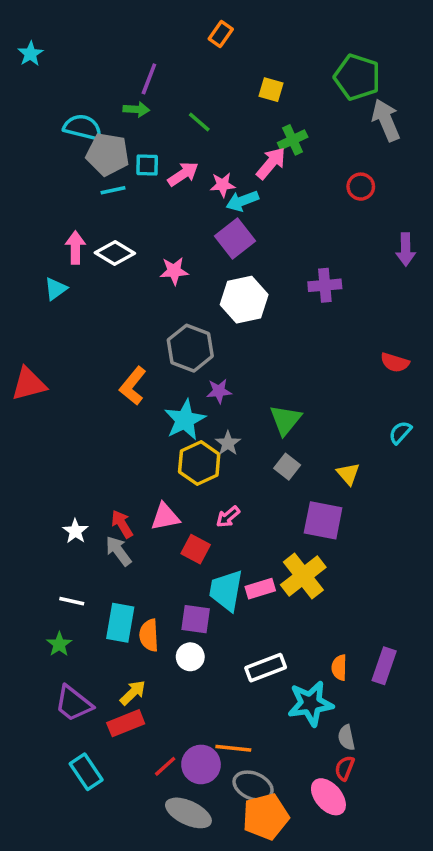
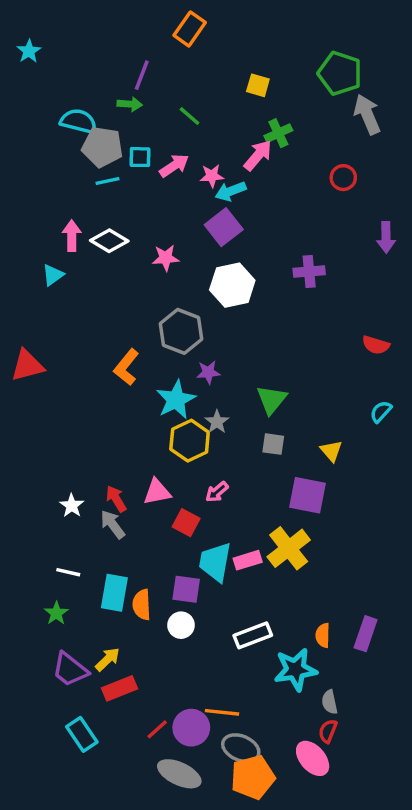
orange rectangle: (221, 34) -> (190, 29), moved, size x1.4
gray square: (287, 467) -> (273, 444), turned -30
yellow arrow: (133, 693) -> (108, 659), moved

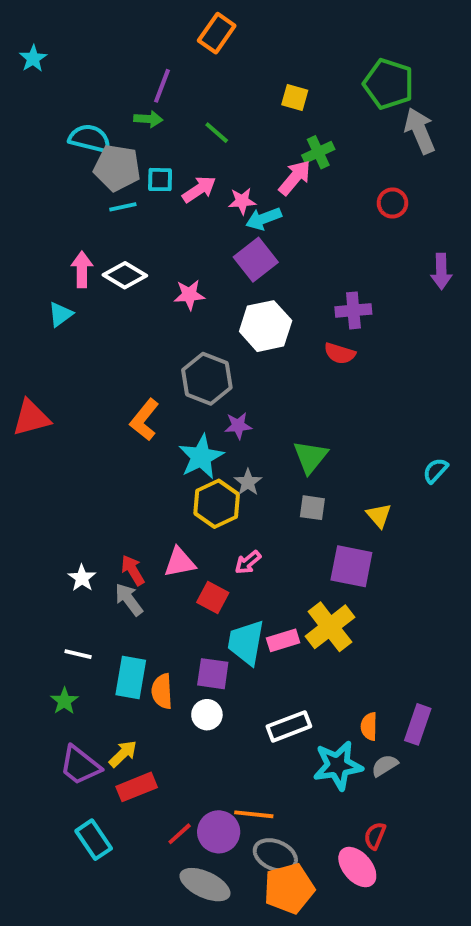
red semicircle: (376, 345) -> (340, 353), moved
gray semicircle: (330, 702) -> (385, 765), moved, turned 70

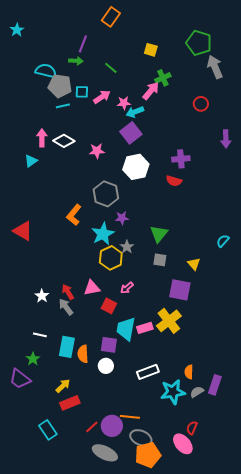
red triangle: (31, 418) -> (23, 231), moved, turned 45
purple rectangle: (418, 724) -> (215, 385), moved
purple trapezoid: (80, 765) -> (20, 379), moved

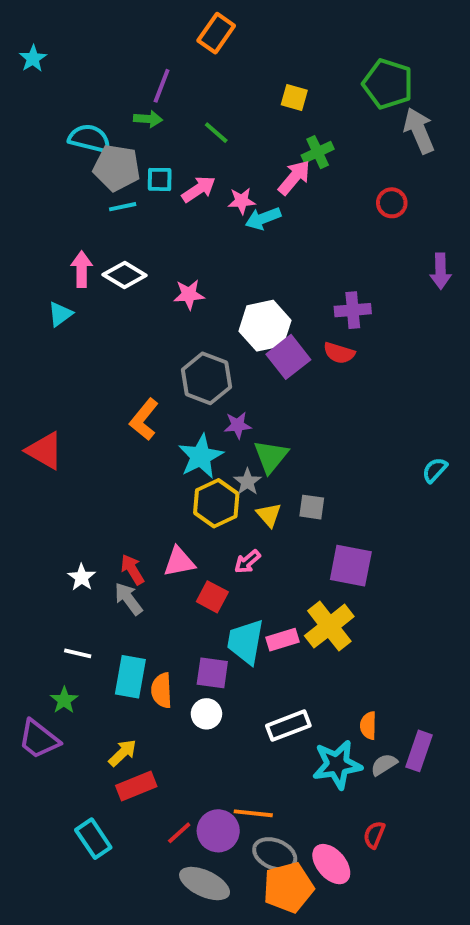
purple square: (131, 133) -> (288, 357), moved
green triangle: (159, 234) -> (271, 456), moved
yellow triangle: (194, 264) -> (269, 515), moved
pink ellipse: (183, 444) -> (331, 864), moved

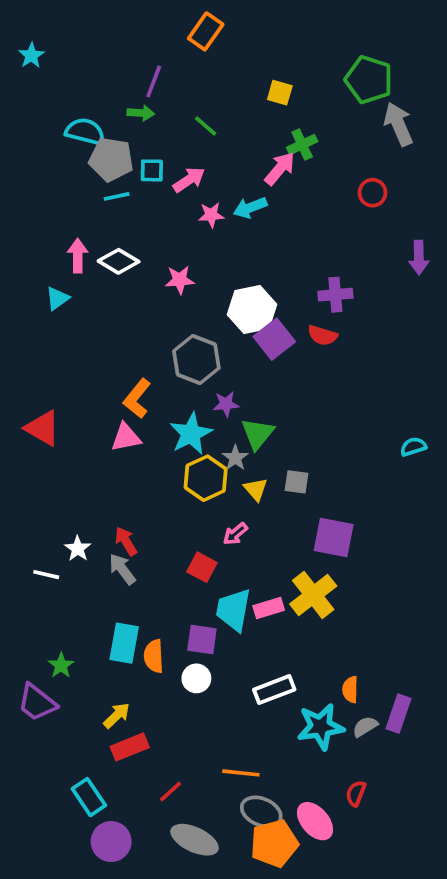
pink star: (242, 201) -> (211, 215), moved
cyan semicircle: (435, 470) -> (413, 447), turned 30
pink triangle: (179, 562) -> (126, 437), moved
white line: (78, 653) -> (46, 575), moved
purple circle: (218, 831) -> (111, 842), moved

